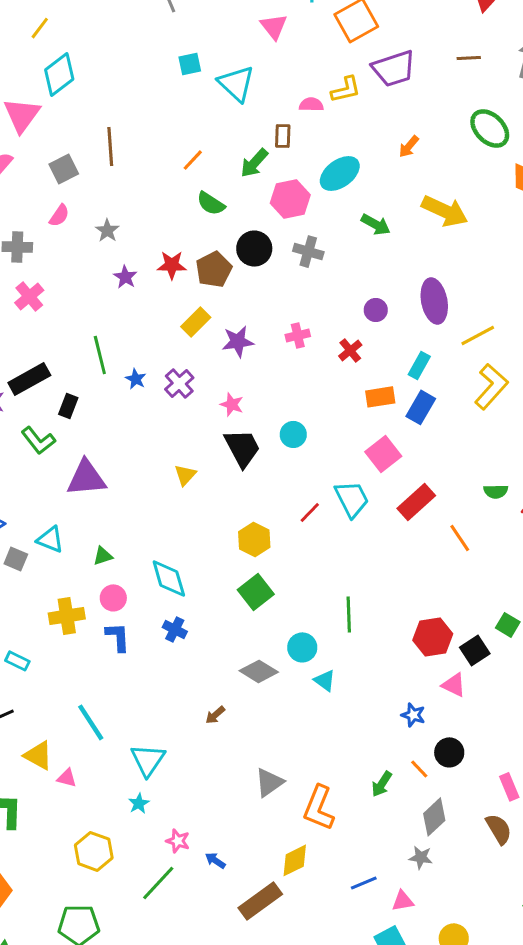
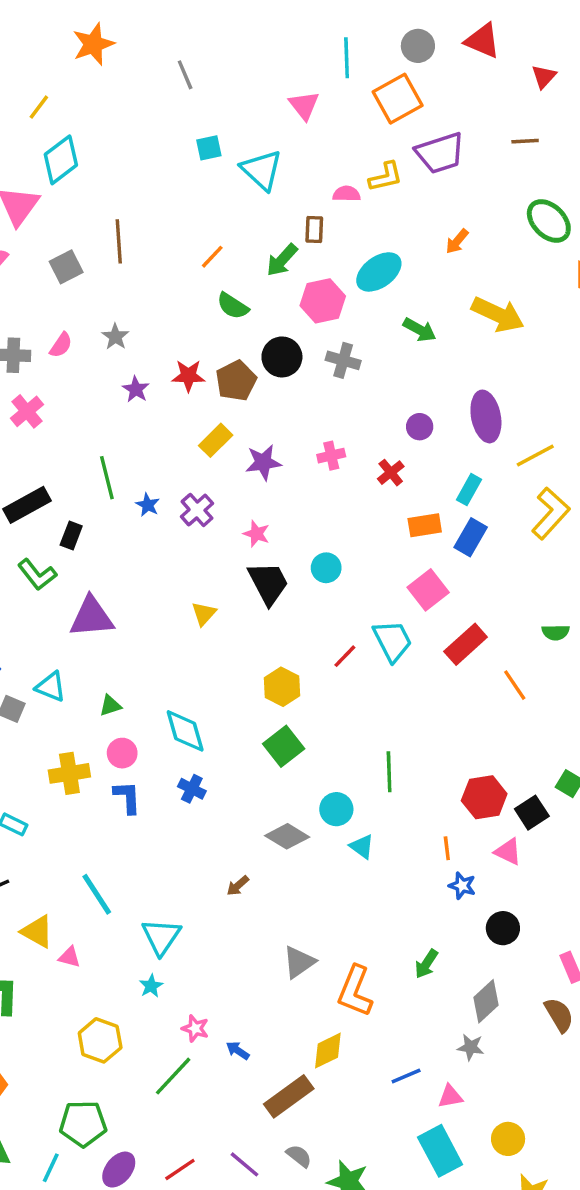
pink semicircle: (59, 216) -> (61, 345), moved
orange line: (419, 769) -> (447, 848), moved, turned 36

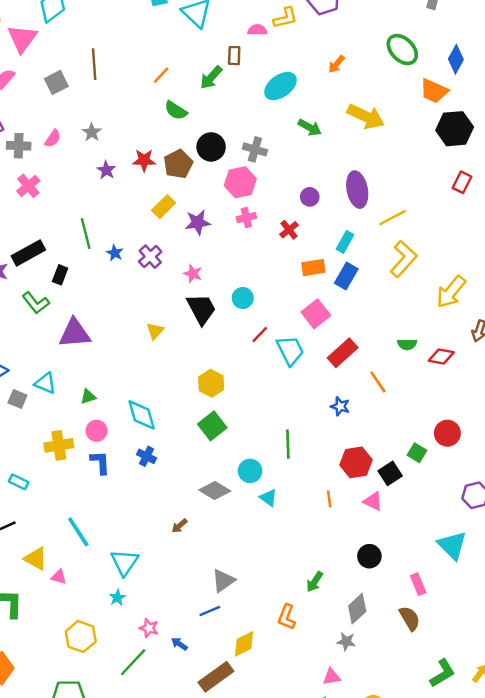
pink hexagon: (323, 301) -> (240, 182), moved
red line: (345, 656) -> (260, 335), moved
blue star: (462, 886) -> (340, 406), moved
orange L-shape: (355, 991) -> (287, 617), moved, size x0.7
blue line: (406, 1076) -> (210, 611), moved

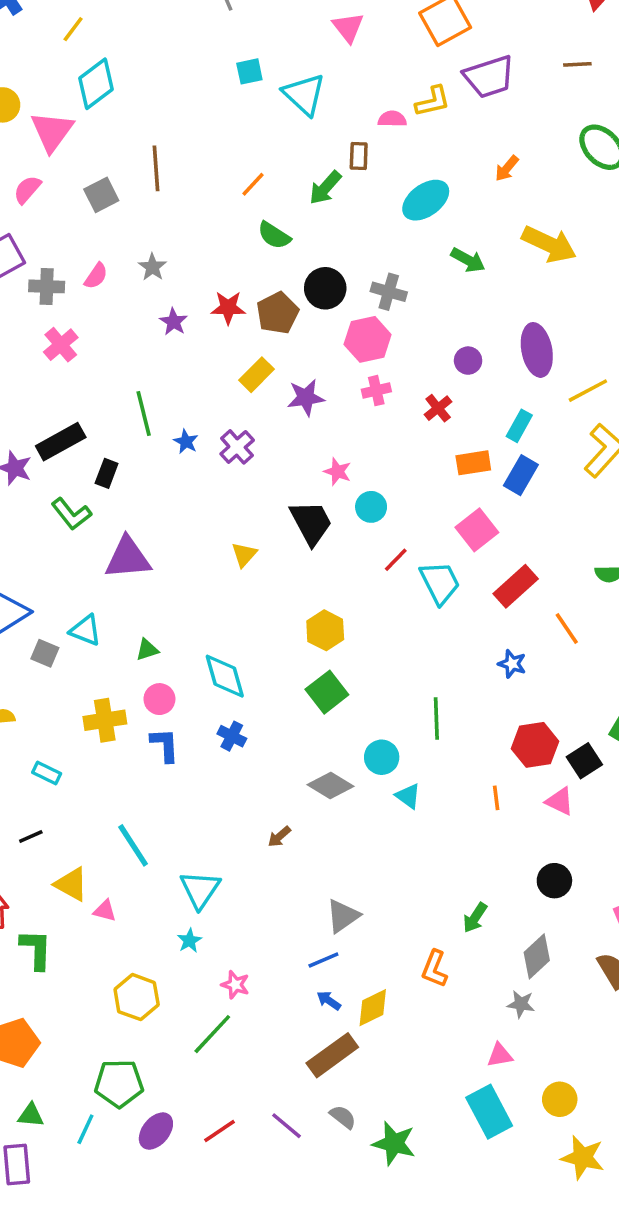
pink star: (193, 274) -> (338, 472), moved
blue arrow: (179, 644) -> (329, 1001), moved

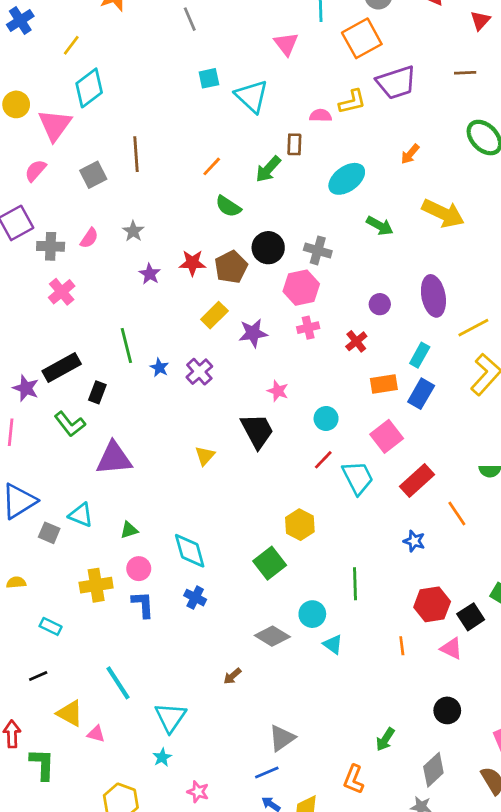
cyan circle: (371, 507) -> (326, 418), moved
yellow hexagon: (325, 630) -> (300, 525), moved

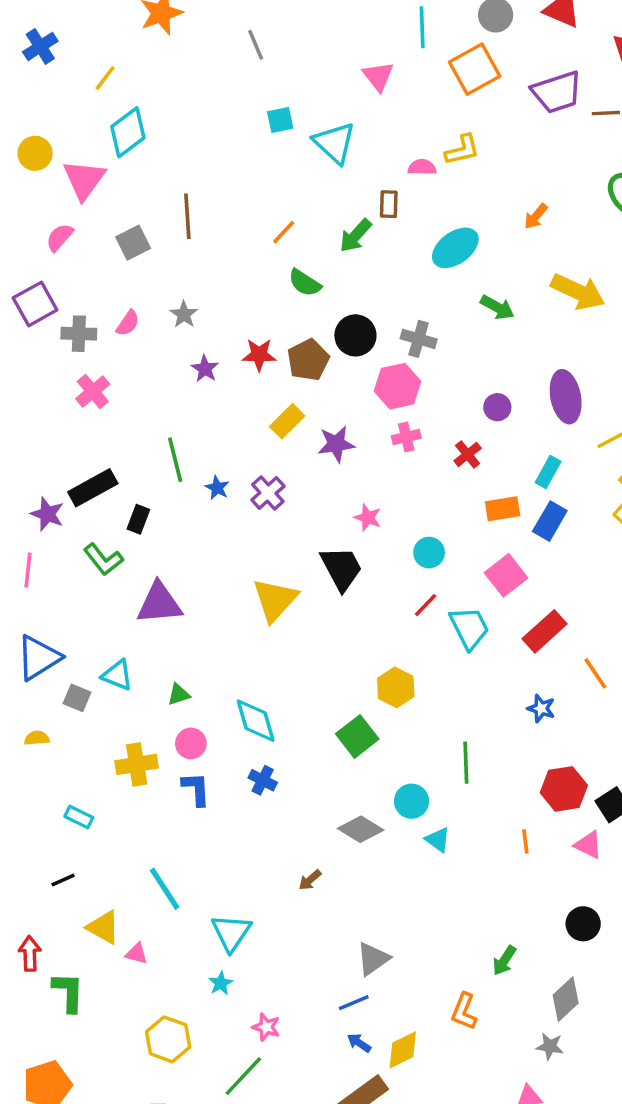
purple trapezoid: (396, 82) -> (557, 92), moved
yellow triangle: (205, 456) -> (275, 600), size x1.8
yellow semicircle: (16, 582) -> (37, 738), moved

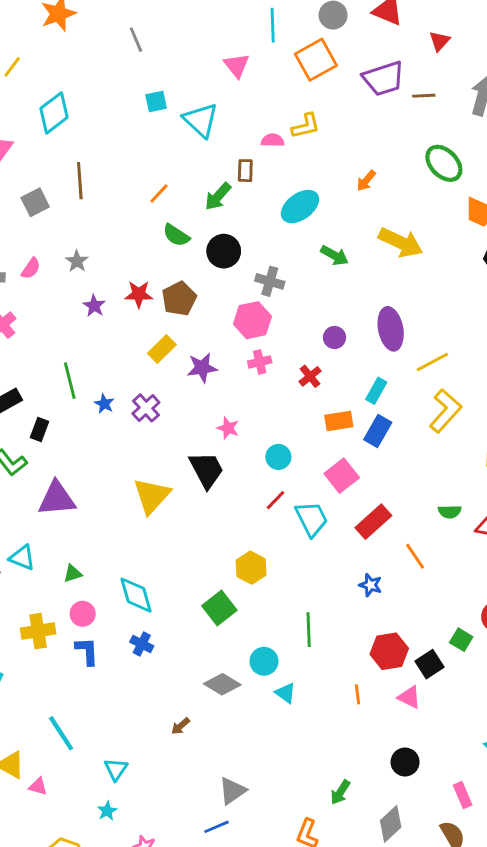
cyan diamond: (128, 132) -> (54, 113), moved
black circle: (355, 335) -> (224, 251), moved
cyan triangle: (231, 933) -> (116, 769), size x0.7

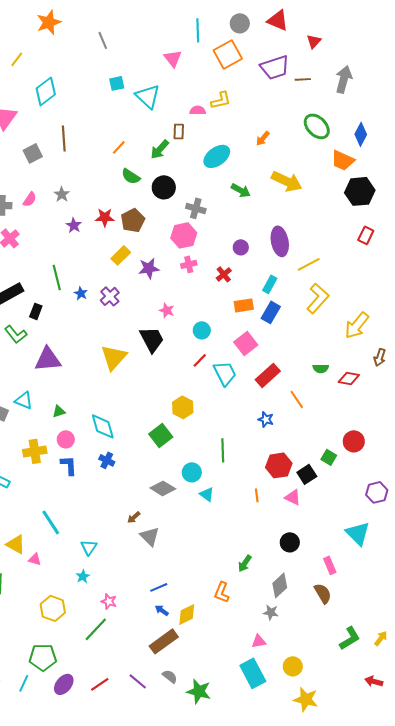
gray triangle: (232, 791) -> (150, 536), moved, turned -40

